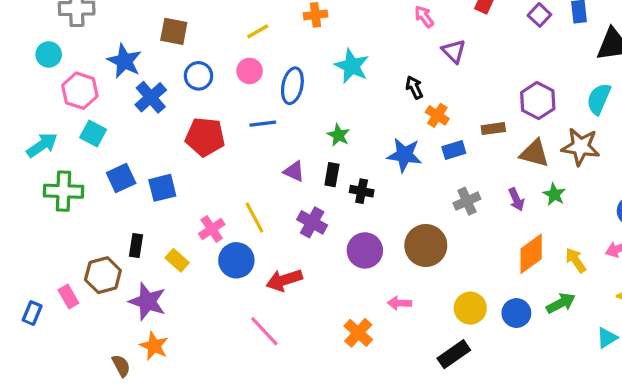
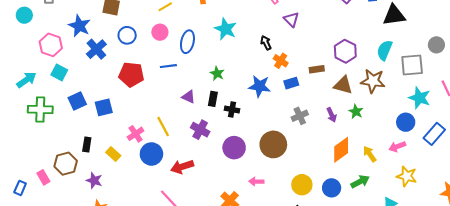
cyan circle: (49, 54) -> (24, 15), moved
purple star: (147, 302) -> (94, 180), size x0.7

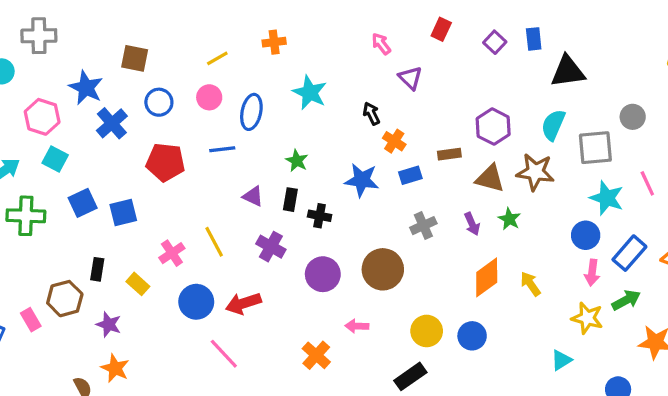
pink arrow: (397, 147) -> (592, 273), moved, turned -63
blue circle: (151, 154) -> (196, 302), moved
green arrow: (360, 182) -> (626, 300), moved

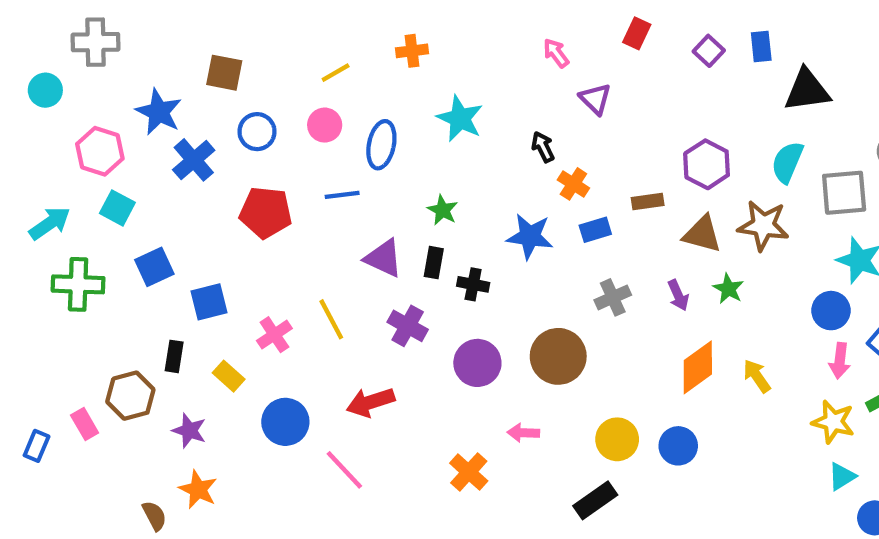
purple triangle: (253, 196) -> (384, 258), size x1.4
blue square: (123, 213) -> (209, 302), moved
blue circle: (196, 302) -> (285, 422), moved
cyan triangle: (561, 360) -> (842, 476), moved

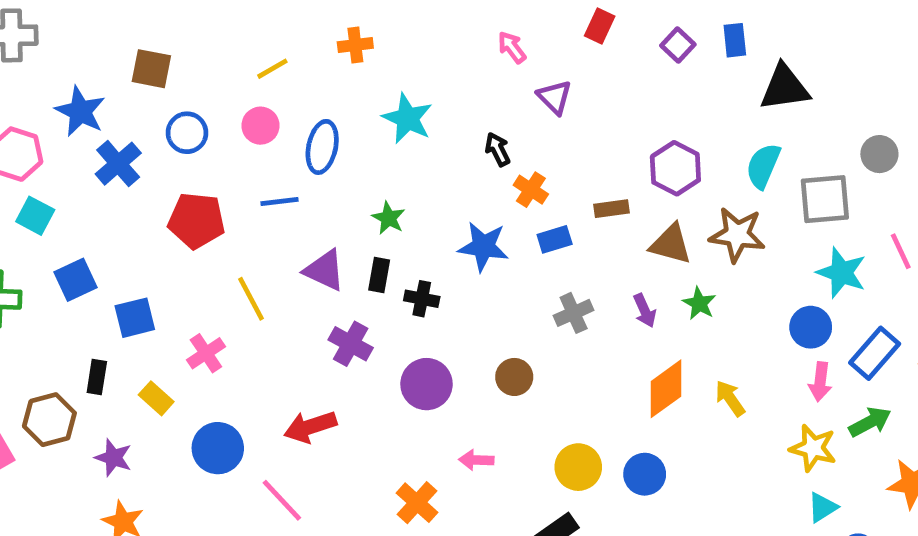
yellow line: (331, 319) -> (251, 299), moved
brown circle: (558, 356) -> (514, 377), size x0.6

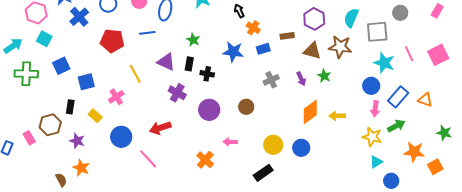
yellow arrow: (730, 398) -> (337, 116), turned -56

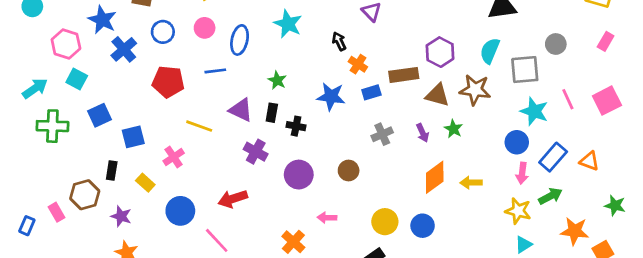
brown rectangle: (287, 36) -> (404, 75), size x1.5
yellow line: (135, 74) -> (199, 126), turned -42

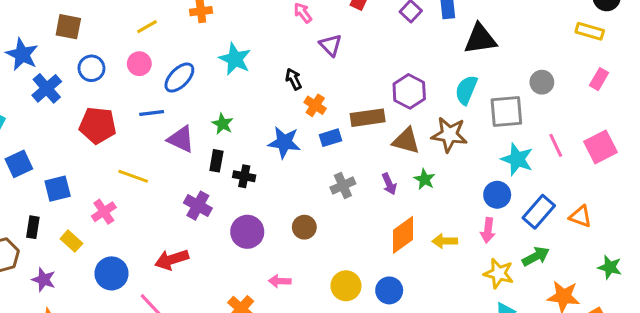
blue ellipse: (240, 40) -> (179, 78), turned 32
purple triangle: (241, 110) -> (181, 139), moved
pink arrow: (522, 173) -> (488, 230), moved

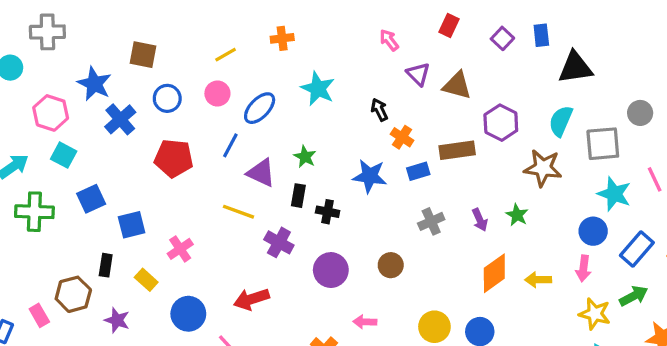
blue line: (152, 113) -> (230, 145), turned -55
brown triangle: (406, 141) -> (457, 85), moved
yellow line: (133, 176) -> (238, 212), moved

